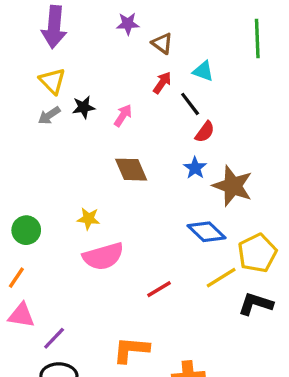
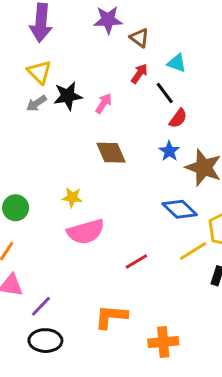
purple star: (128, 24) -> (108, 20), size x1.4
black star: (84, 107) -> (68, 96), size x1.4

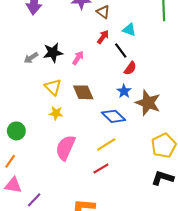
yellow triangle: (39, 72) -> (53, 87), moved
yellow star: (72, 197) -> (56, 113), moved
blue diamond: (180, 209) -> (113, 116), moved
pink semicircle: (86, 232) -> (65, 148), turned 130
yellow line: (193, 251) -> (106, 145), moved

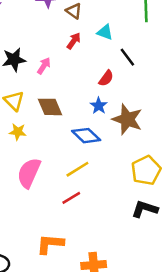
black line: (121, 51) -> (127, 57), moved

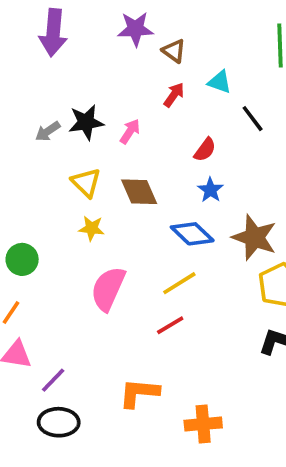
red semicircle: (106, 78) -> (205, 150), moved
brown star: (127, 119) -> (254, 237), moved

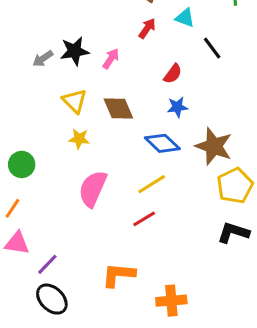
blue star: (210, 190) -> (177, 107), turned 30
black ellipse: (59, 422) -> (52, 299), turned 44

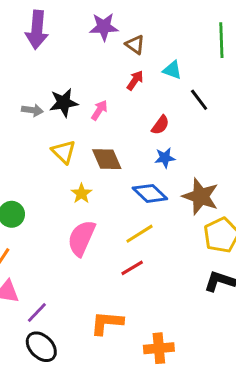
gray arrow: (43, 59) -> (32, 110), turned -138
yellow star: (79, 139) -> (81, 193), moved, turned 30

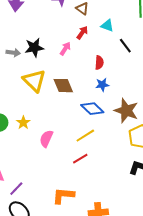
pink arrow: (99, 110) -> (65, 49), moved
red semicircle: (160, 125) -> (99, 63), turned -32
yellow triangle: (64, 152) -> (34, 81), size x1.4
yellow star: (81, 193) -> (23, 123), moved
pink semicircle: (81, 238) -> (46, 139), size x0.7

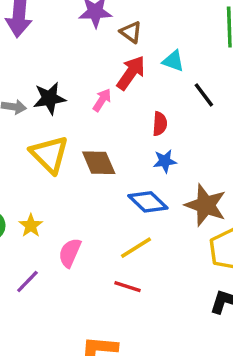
red arrow: (82, 33) -> (131, 73), size x1.5
red line: (80, 159) -> (128, 287), turned 49
purple line: (16, 189) -> (27, 282), moved

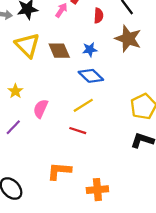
red semicircle: (160, 124) -> (99, 16), moved
blue star: (165, 161) -> (90, 50), moved
brown star: (206, 205) -> (128, 39), moved

